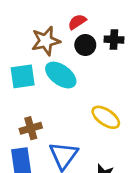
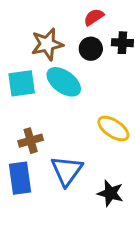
red semicircle: (77, 22) -> (94, 17), moved

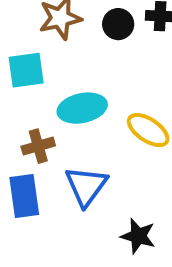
cyan ellipse: (64, 82) -> (82, 108), moved, turned -48
black star: (110, 193) -> (138, 236), moved

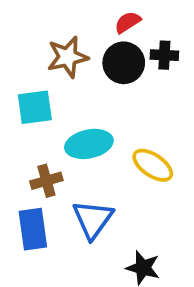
black circle: (118, 24) -> (124, 63), size x1.4

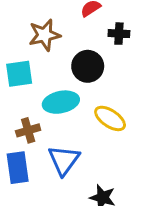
black circle: (124, 63) -> (88, 66), moved

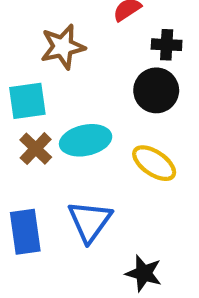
black circle: (88, 66) -> (156, 90), moved
brown cross: (28, 130) -> (36, 149), moved, turned -30

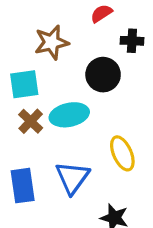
black circle: (156, 90) -> (103, 75), moved
yellow ellipse: (154, 163) -> (122, 153), moved, turned 32

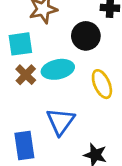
yellow ellipse: (122, 153) -> (102, 84), moved
blue rectangle: (23, 186) -> (24, 146), moved

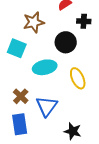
cyan square: (20, 44) -> (17, 48), turned 30
brown cross: (26, 75) -> (21, 96), moved

